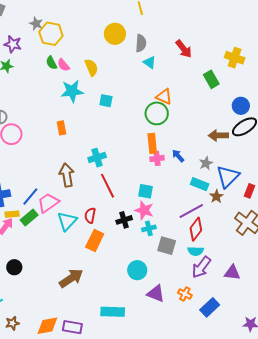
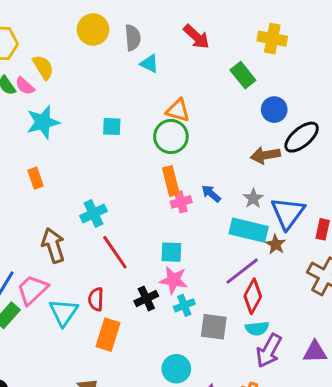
yellow semicircle: (91, 67) -> (43, 67), moved
cyan square: (106, 101) -> (112, 126), moved
blue circle: (241, 106) -> (274, 110), moved
cyan rectangle: (200, 184) -> (249, 230), size x1.4

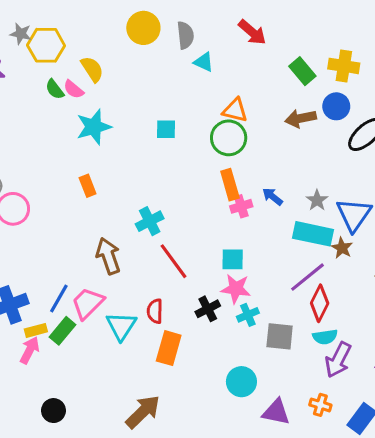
yellow cross: (272, 39) -> (344, 66), moved
brown arrow: (265, 155) -> (301, 118), moved

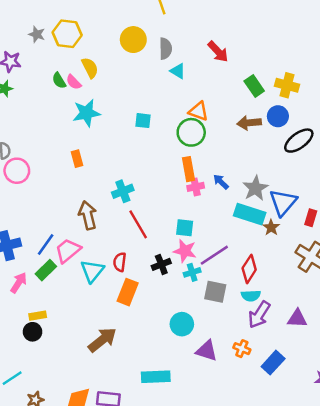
yellow hexagon: (46, 45) -> (67, 34), moved
gray star: (317, 200) -> (255, 188), size x1.5
purple line: (308, 277) -> (214, 255), moved
yellow rectangle: (36, 330) -> (38, 316), moved

